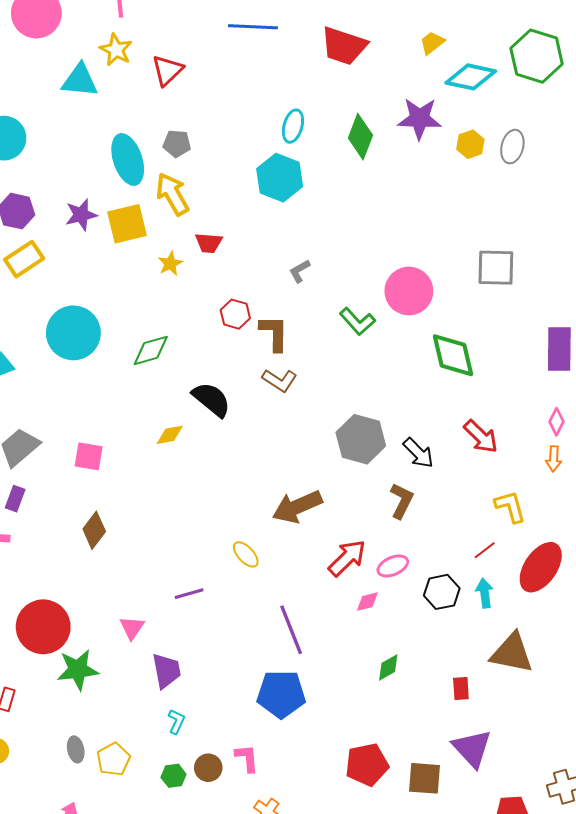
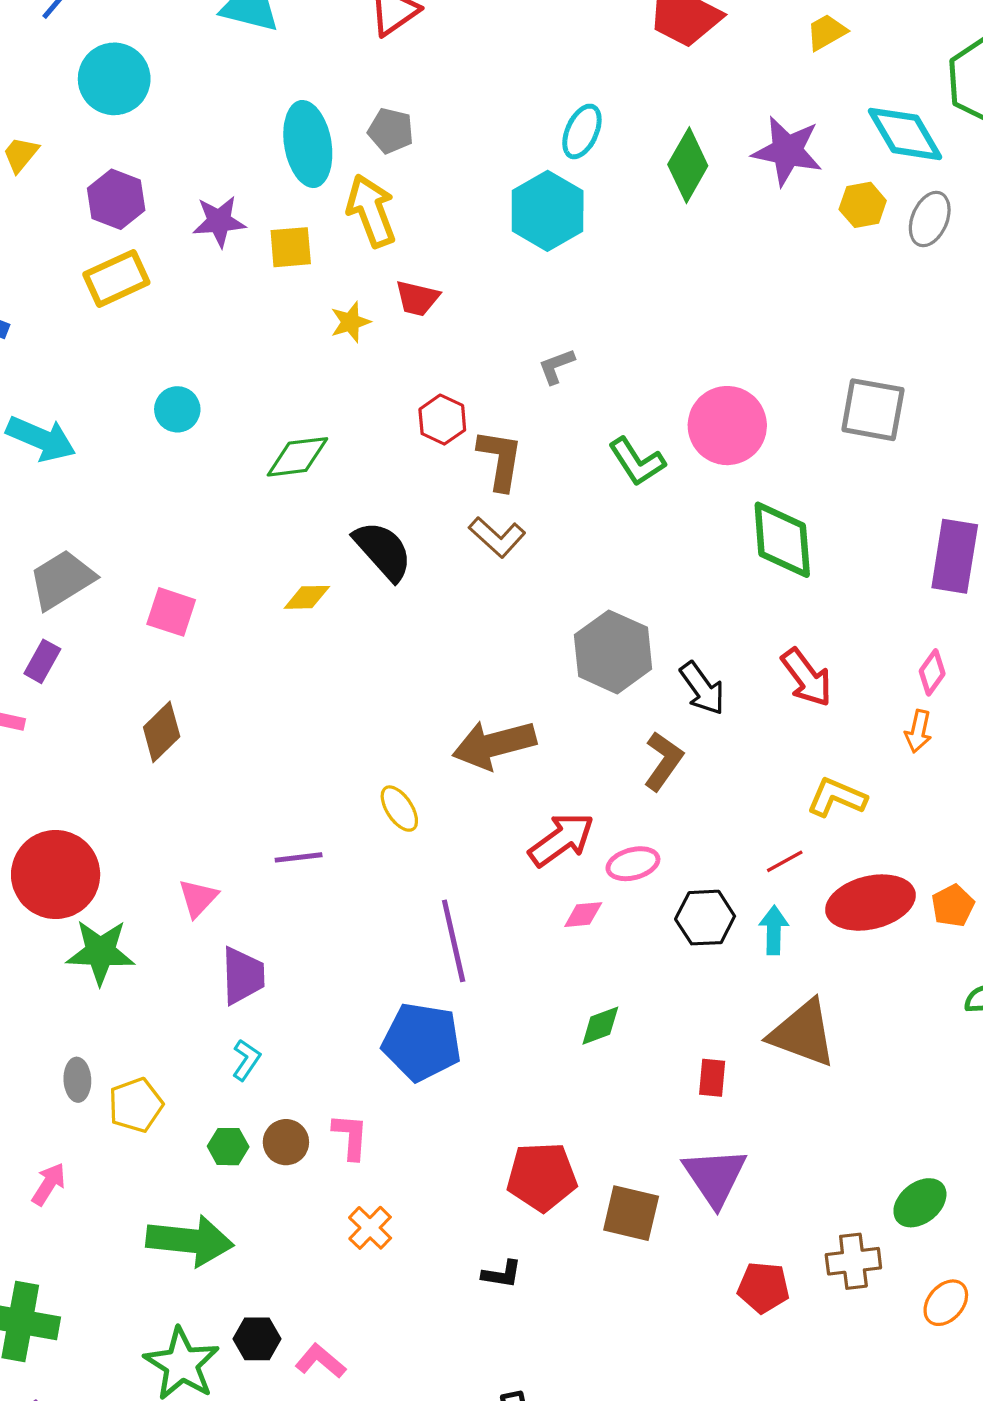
cyan diamond: (471, 77) -> (905, 134), moved, turned 39
yellow square: (127, 224) -> (291, 247), size x0.7
cyan circle: (73, 333) -> (177, 409), size x0.5
yellow L-shape: (510, 507) -> (837, 797), turned -60
red ellipse: (541, 567) -> (870, 903), turned 33

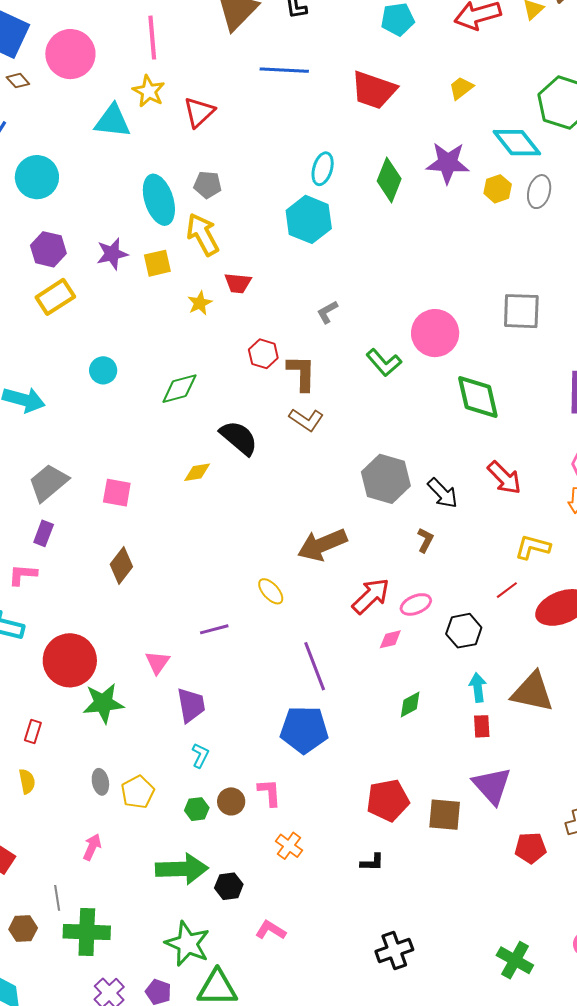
brown L-shape: (663, 761) -> (425, 540), size x0.7
cyan arrow: (774, 930) -> (478, 688), moved
black hexagon: (257, 1339) -> (229, 886), moved

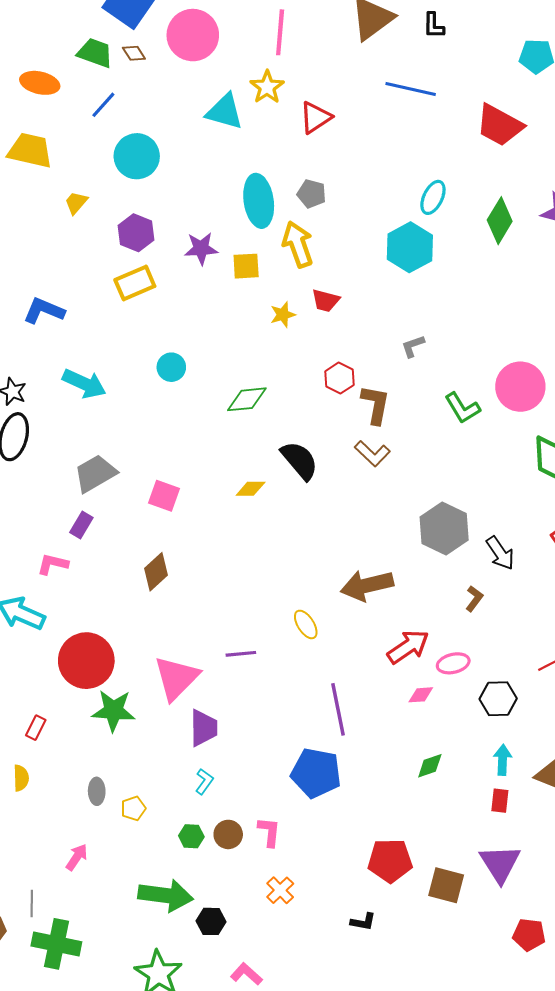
pink triangle: (157, 662) -> (176, 678), size x1.8
yellow pentagon: (138, 792) -> (133, 808), size x0.7

